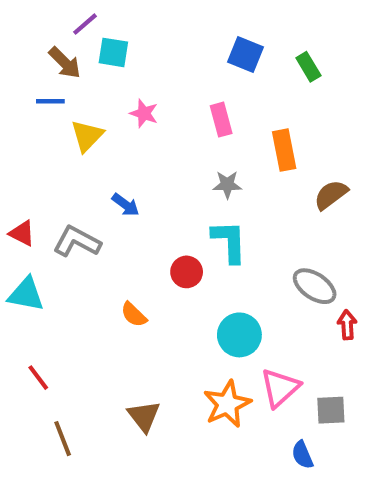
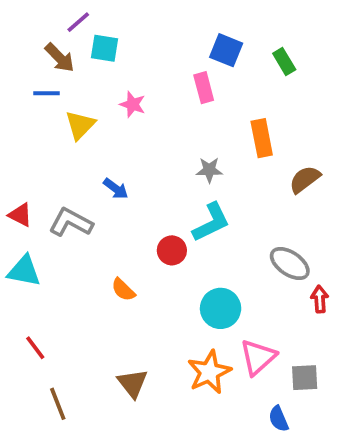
pink rectangle: (221, 120) -> (204, 88), moved
cyan L-shape: (229, 241) -> (211, 222), turned 66

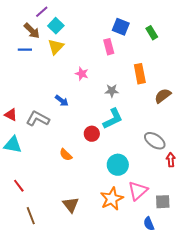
cyan square: (105, 48) -> (56, 26), turned 35
pink star: (133, 104) -> (82, 74), moved
yellow triangle: (80, 125) -> (56, 47), moved

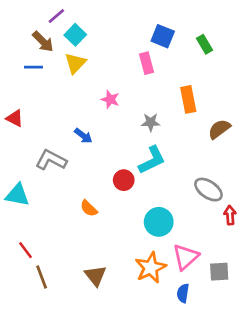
red triangle: (11, 115) -> (15, 118), moved
brown line: (31, 216) -> (42, 277), moved
blue semicircle: (149, 224) -> (183, 293), moved, turned 32

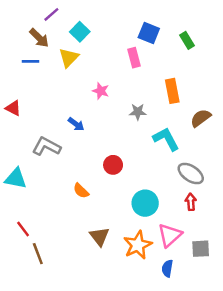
cyan square: (75, 35) -> (80, 32), moved
cyan L-shape: (152, 160) -> (166, 139), moved, turned -92
red arrow: (230, 215) -> (191, 202), moved
brown triangle: (95, 276) -> (100, 236), moved

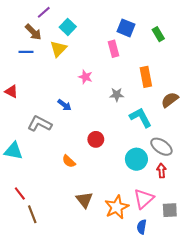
cyan circle: (145, 203) -> (136, 159), moved

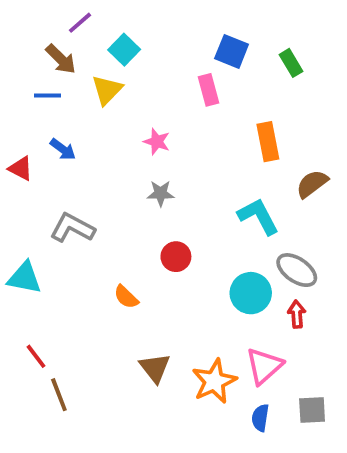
gray star: (117, 95) -> (161, 193), moved
blue arrow: (65, 105) -> (63, 149), moved
gray square: (170, 210) -> (312, 410), moved

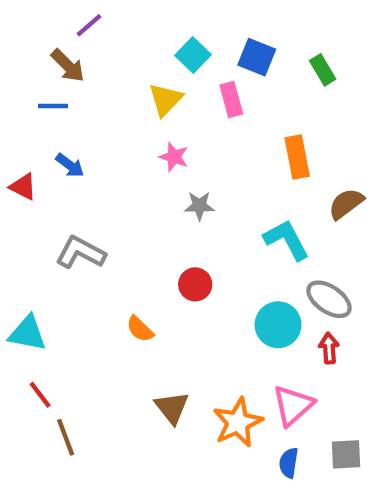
cyan square: (124, 50) -> (193, 55), moved
yellow triangle: (107, 90) -> (165, 100), moved
gray star: (161, 193) -> (199, 206), moved
cyan triangle: (24, 278) -> (27, 333), moved

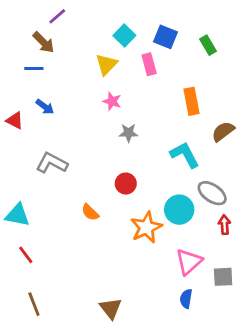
red arrow: (329, 348) -> (224, 225), moved
brown triangle: (172, 408) -> (111, 308), moved
orange star: (238, 422) -> (146, 227), moved
brown line: (66, 437) -> (34, 304), moved
gray square: (346, 454) -> (223, 277), moved

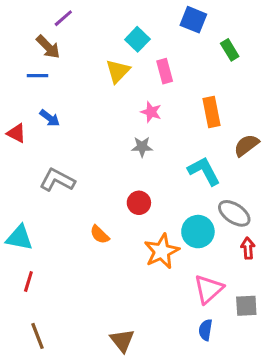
blue square: (165, 37) -> (193, 20), moved
pink star: (112, 101) -> (151, 112), moved
red line: (26, 255) -> (28, 281), turned 54

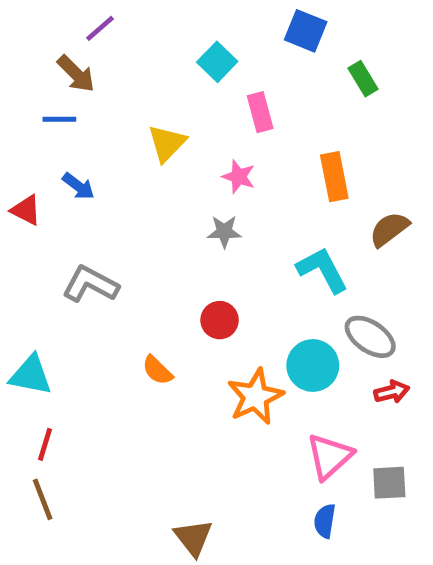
yellow triangle: (118, 71) -> (167, 143), moved
red arrow: (248, 248) -> (392, 392), turned 80
brown line: (38, 336) -> (43, 499), moved

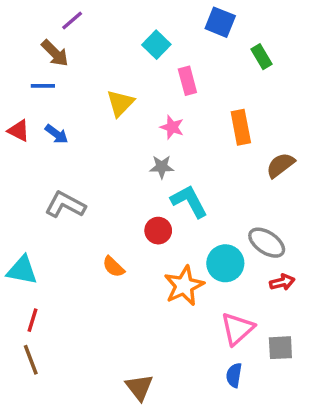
red triangle: (26, 210) -> (19, 131), moved
cyan L-shape: (322, 270) -> (189, 201), moved

